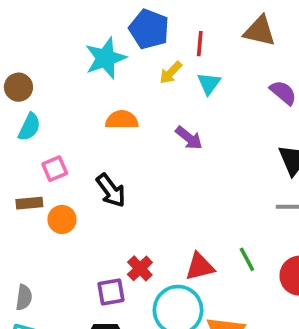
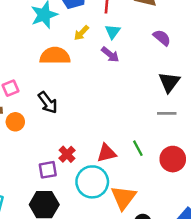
yellow arrow: (171, 73) -> (81, 33), moved
orange semicircle: (122, 120) -> (55, 56), size x1.4
purple arrow: (189, 138) -> (110, 54), moved

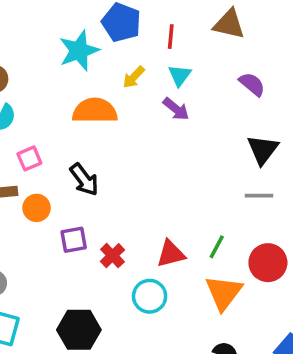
green line: (138, 148) -> (217, 247), turned 56
purple square: (48, 170) -> (74, 240), moved
cyan circle: (92, 182) -> (150, 296), size x0.7
orange triangle: (123, 198) -> (224, 293), moved

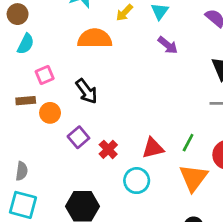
purple arrow: (176, 109) -> (168, 45), moved
purple square: (74, 240) -> (78, 137), turned -30

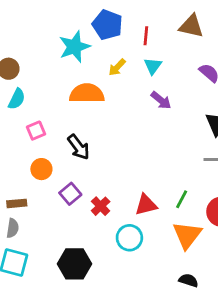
brown rectangle: (26, 101) -> (17, 203), moved

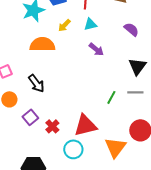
cyan triangle: (153, 66) -> (90, 24), turned 40
green line: (182, 199) -> (111, 97), moved
red triangle: (146, 205) -> (85, 125), size x1.4

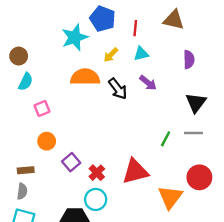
purple semicircle: (131, 29) -> (189, 60), turned 49
black arrow: (36, 83) -> (118, 89), moved
cyan circle: (73, 149) -> (96, 199), moved

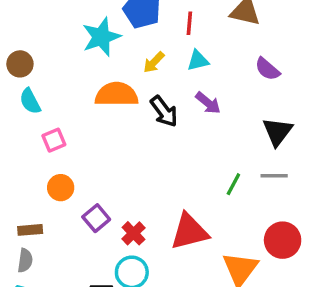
purple semicircle: (189, 60) -> (267, 69), turned 132
cyan semicircle: (26, 82) -> (30, 101), turned 126

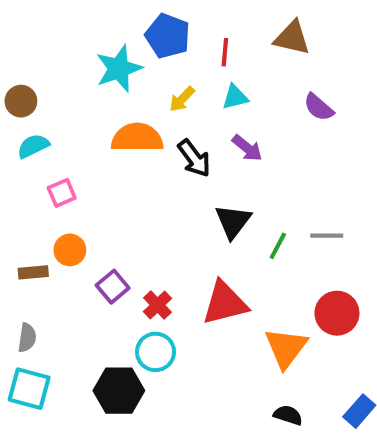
cyan semicircle: (30, 101) -> (33, 146), turned 92
black triangle: (277, 132) -> (233, 221), moved
brown rectangle: (30, 230) -> (33, 272), moved

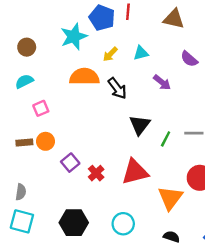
red line: (225, 52) -> (128, 12), moved
brown circle: (21, 101) -> (27, 47), moved
purple arrow: (247, 148) -> (162, 82), moved
brown rectangle: (33, 272) -> (24, 142), moved
cyan circle: (155, 352) -> (123, 224), moved

